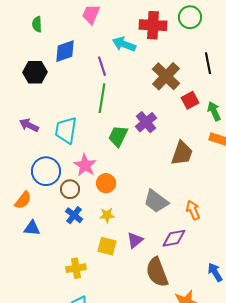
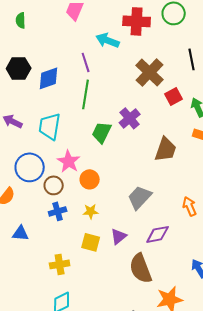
blue diamond: (65, 51) -> (49, 78), moved
gray trapezoid: (156, 201) -> (140, 197), turned 96
orange arrow: (193, 210) -> (190, 206), moved
blue cross: (74, 215) -> (58, 211), turned 36
blue triangle: (32, 228) -> (21, 233), moved

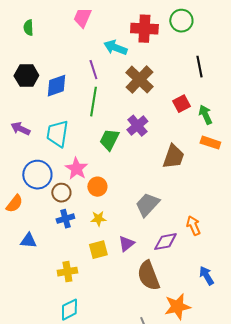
brown cross: (150, 72) -> (139, 80), moved
orange arrow: (190, 206) -> (193, 226), moved
yellow square: (91, 242) -> (98, 250), turned -30

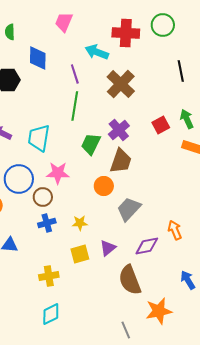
blue diamond: (56, 86) -> (38, 58), moved, turned -70
red square: (181, 104) -> (161, 125), moved
brown trapezoid: (173, 157) -> (121, 161), moved
pink star: (76, 169) -> (58, 173), turned -30
orange circle: (97, 187) -> (104, 186), moved

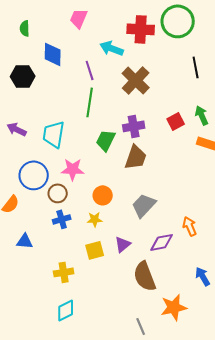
green circle: (163, 25) -> (178, 21), size x1.4
purple cross: (119, 130) -> (134, 126), turned 30
orange circle: (104, 186) -> (103, 195), moved

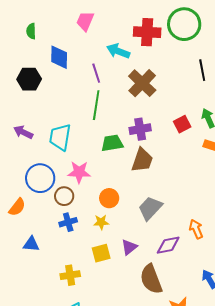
green trapezoid: (106, 140) -> (112, 143), turned 55

